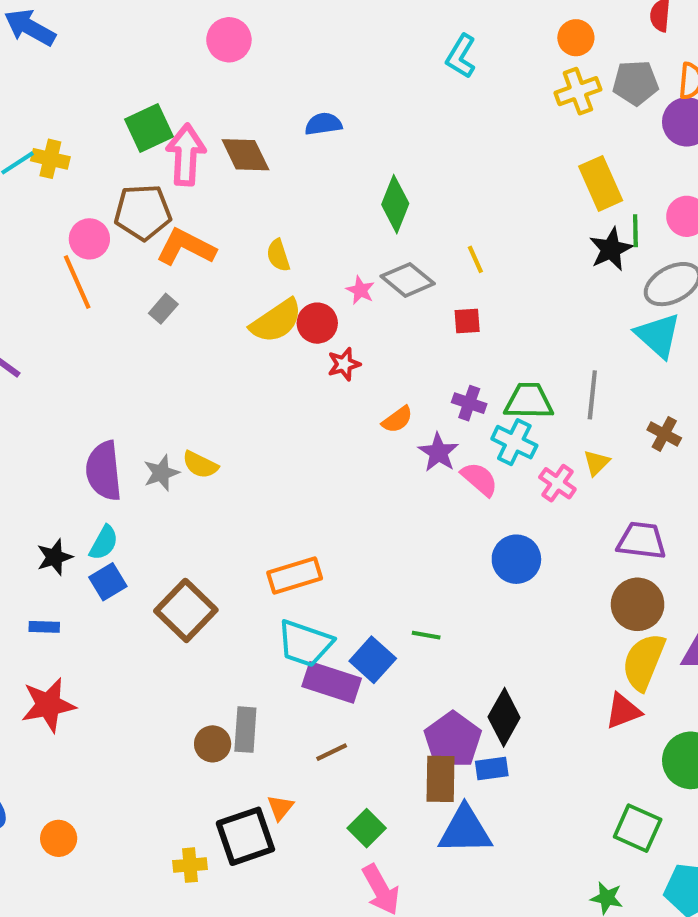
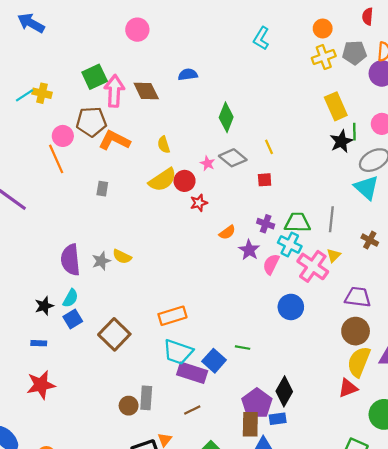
gray rectangle: (163, 309) -> (102, 189), moved, turned -32
pink semicircle: (479, 479) -> (271, 264), turned -105
pink cross: (557, 483) -> (313, 266), size x1.6

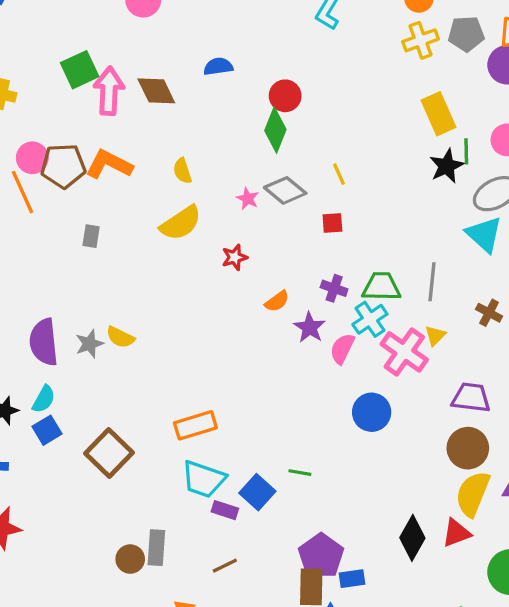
brown pentagon: (91, 122) -> (63, 166), moved
red circle: (185, 181) -> (285, 96), moved
cyan cross: (290, 244) -> (370, 319), turned 30
purple rectangle: (192, 373) -> (225, 510), size x0.6
black diamond: (284, 391) -> (412, 538), moved

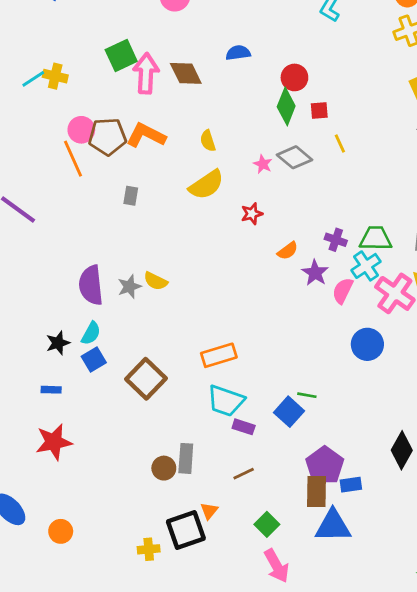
red square: (332, 223) -> (319, 110), moved
blue square: (257, 492) -> (289, 412), moved

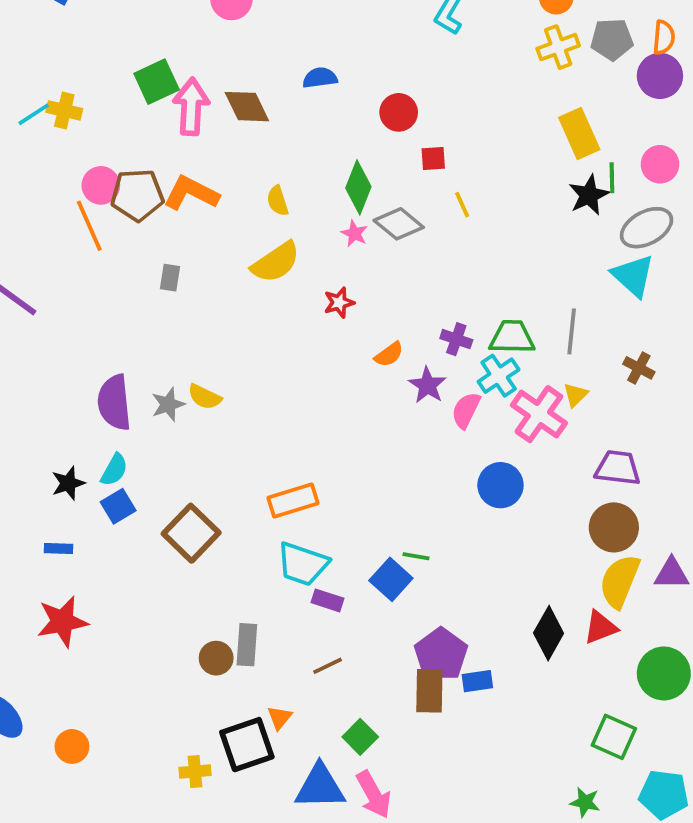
green diamond: (286, 106) -> (358, 187), moved
blue triangle: (333, 526) -> (320, 787), moved

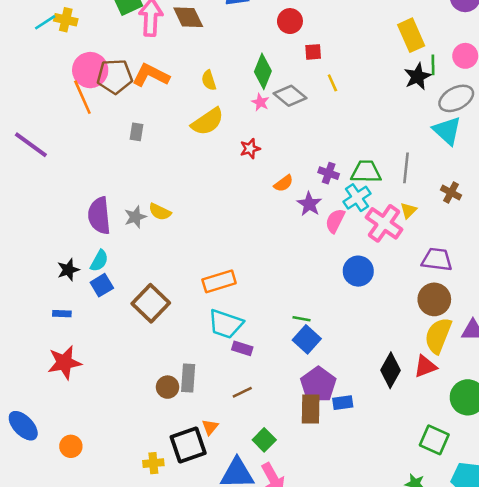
pink circle: (101, 185) -> (90, 70), size x1.4
blue square: (391, 579) -> (307, 339), moved

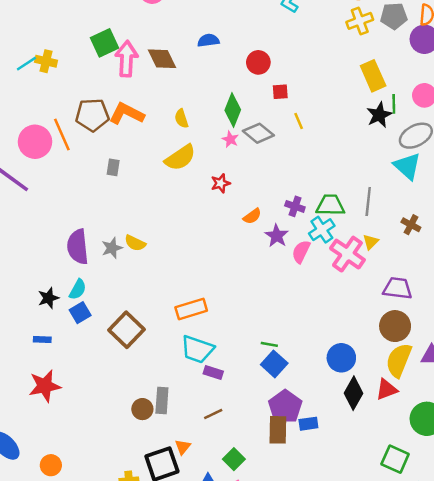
pink circle: (90, 70) -> (35, 142), moved
blue circle: (358, 271) -> (341, 358), moved

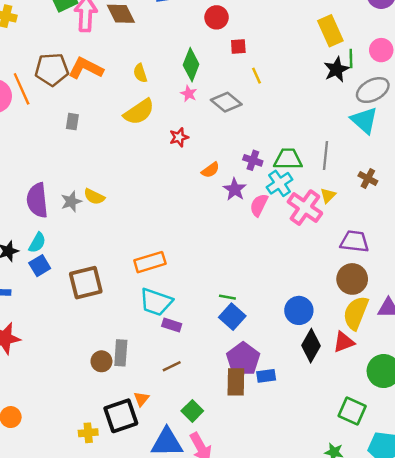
gray diamond: (258, 133) -> (226, 102), moved
brown square: (127, 330) -> (86, 283), turned 32

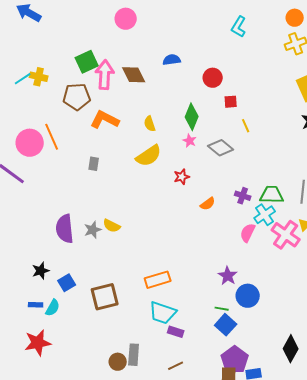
brown pentagon: (52, 69) -> (77, 97), moved
purple star: (235, 189) -> (228, 276), moved
cyan semicircle: (37, 243) -> (53, 308), moved
blue circle: (299, 310) -> (248, 296), moved

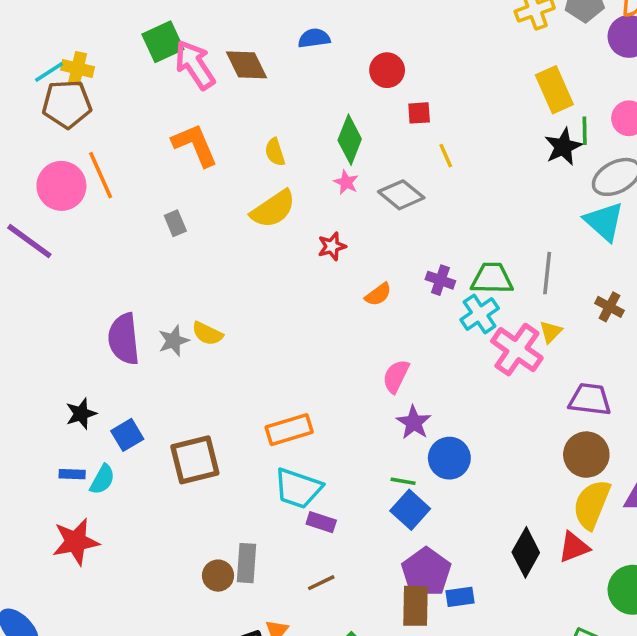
pink arrow: (105, 75) -> (195, 65), turned -36
brown pentagon: (77, 97) -> (67, 104), moved
orange L-shape: (105, 120) -> (195, 145), turned 40
gray rectangle: (94, 164) -> (175, 223), turned -32
pink semicircle: (248, 233) -> (396, 376), moved

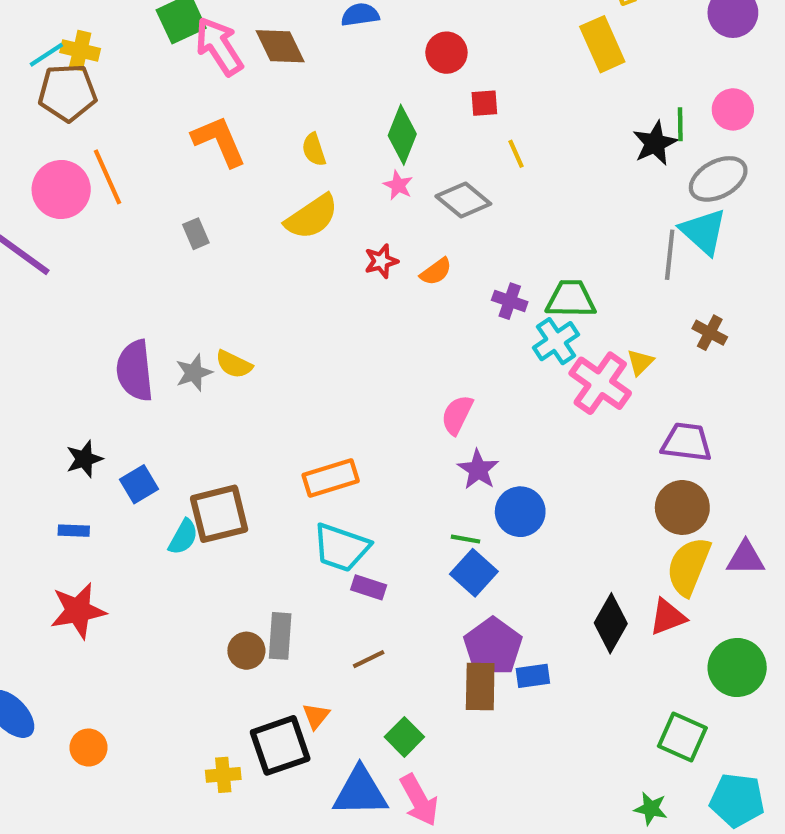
yellow rectangle: (554, 90) -> (602, 44), moved
gray line: (547, 273) -> (670, 255), moved
orange semicircle: (378, 294) -> (436, 272), moved
cyan semicircle: (102, 479) -> (183, 537), moved

